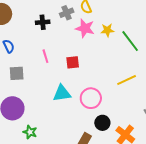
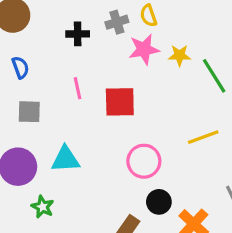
pink star: (85, 28) -> (144, 49), turned -30
red square: (73, 62) -> (120, 102), size x1.5
cyan triangle: (62, 93) -> (65, 159), moved

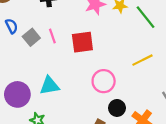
gray square: (29, 112) -> (31, 37), moved, turned -35

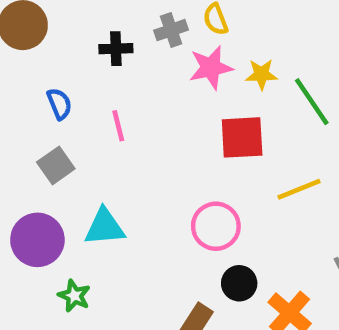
blue semicircle: (12, 26) -> (59, 104), moved
gray square: (31, 37) -> (56, 165), moved
red square: (82, 42) -> (242, 137), moved

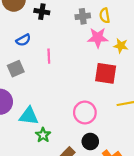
black cross: (116, 49) -> (42, 12), moved
blue semicircle: (59, 104) -> (23, 40), turned 72
cyan triangle: (105, 227) -> (29, 116), moved
green star: (74, 296) -> (43, 135), moved

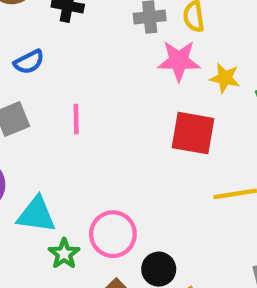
pink line: (49, 56) -> (76, 119), moved
pink circle: (85, 113) -> (113, 234), moved

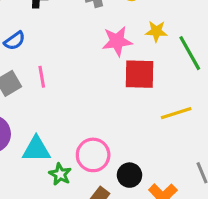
pink star: (179, 61) -> (117, 41), moved
pink line: (76, 119) -> (42, 77), moved

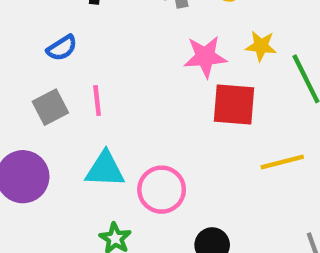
cyan triangle: (36, 149) -> (105, 169), moved
pink circle: (93, 155) -> (162, 190), moved

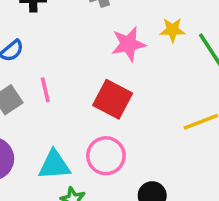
red square: (234, 104) -> (113, 99), moved, turned 30
cyan triangle: (105, 169) -> (54, 165), moved

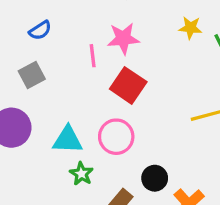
pink star: (128, 44) -> (123, 39), moved
pink line: (45, 90) -> (93, 56), moved

